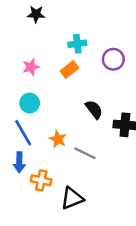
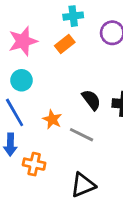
pink star: (31, 67) -> (23, 41), size x1.5
black semicircle: (94, 109) -> (91, 100), moved
black triangle: (72, 198) -> (83, 185), moved

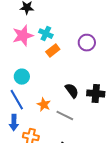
cyan cross: (73, 16) -> (46, 34), moved, turned 32
pink star: (23, 41) -> (23, 36), moved

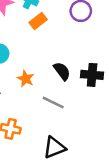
orange star: (44, 105) -> (26, 79), moved

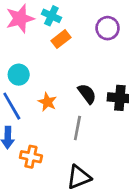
gray line: (53, 102) -> (77, 128), turned 75

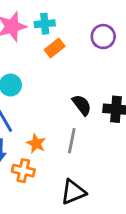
cyan cross: (51, 16) -> (45, 24), turned -30
orange star: (47, 102) -> (36, 144), moved

